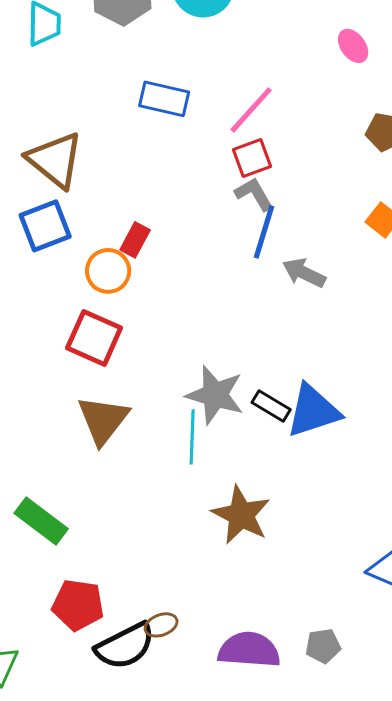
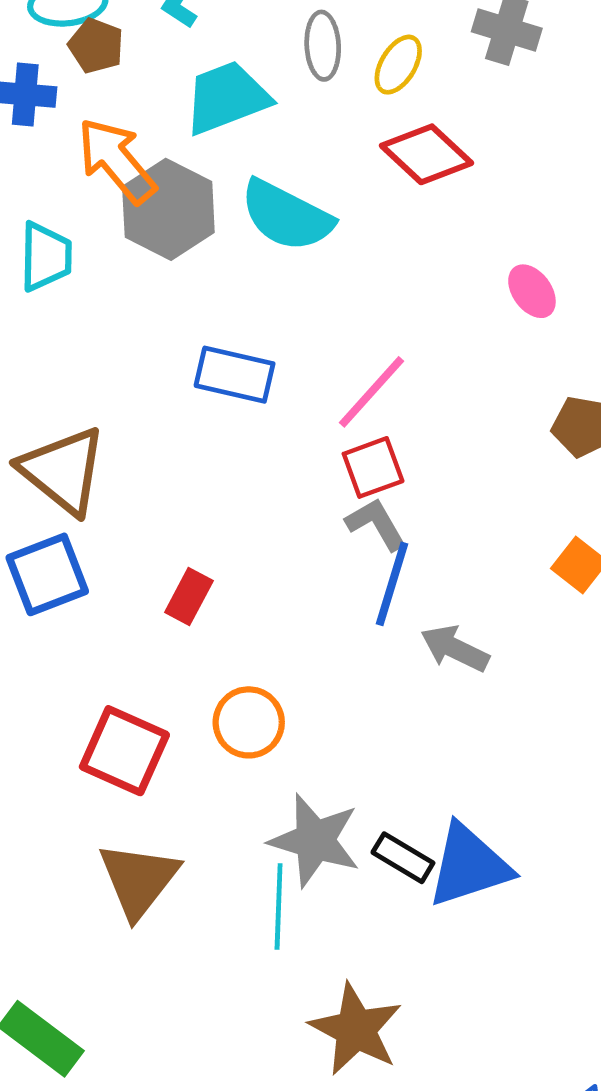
orange circle: (108, 271) -> (249, 722), moved

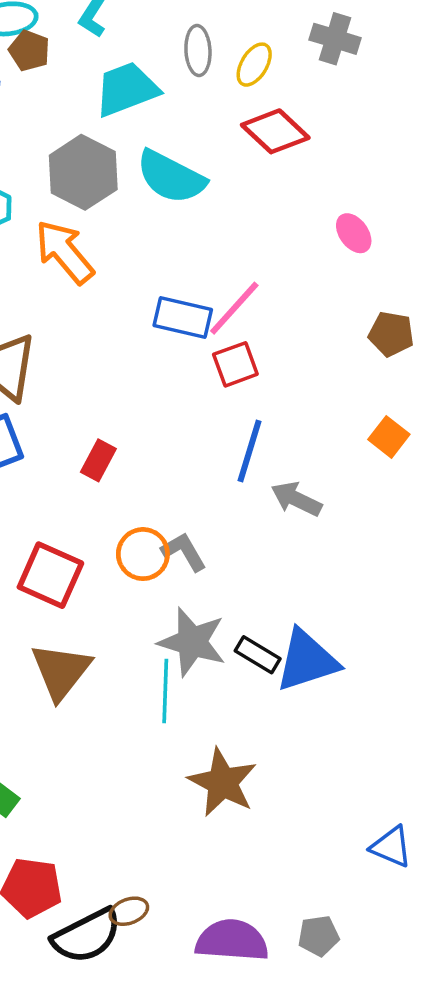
orange arrow: (117, 161) -> (64, 252), moved
blue rectangle: (235, 375) -> (183, 317), moved
gray L-shape: (376, 524) -> (184, 552), moved

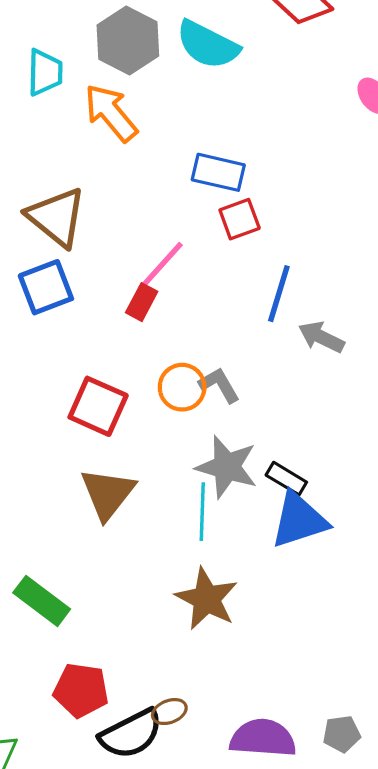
pink line: (234, 308) -> (161, 266), moved
red square: (235, 364) -> (240, 219), moved
blue triangle: (307, 661) -> (299, 520), moved
brown star: (223, 782) -> (207, 599), moved

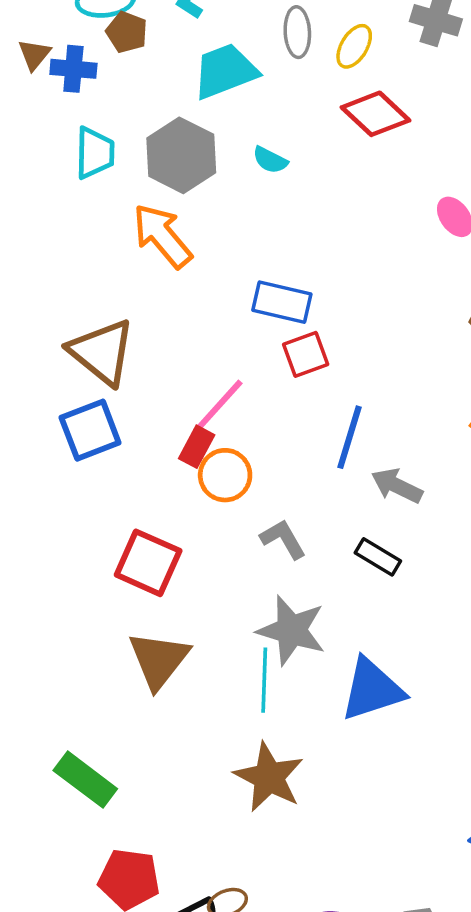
cyan semicircle: (208, 45) -> (270, 160), size x0.5
cyan trapezoid: (45, 72) -> (95, 153), moved
orange circle: (182, 387) -> (225, 475), moved
black rectangle: (286, 479) -> (378, 557), moved

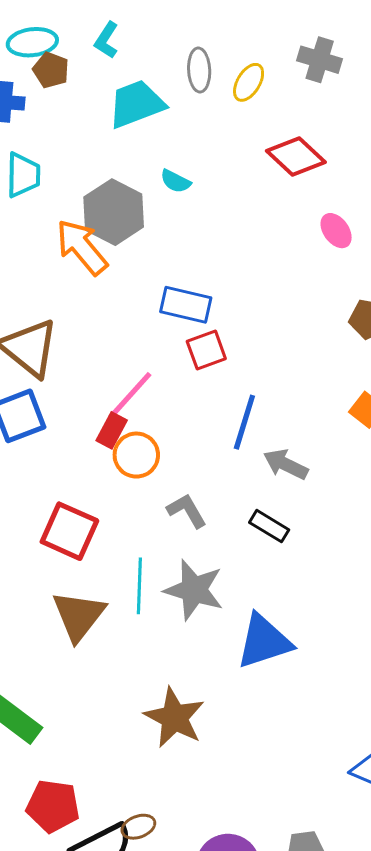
red diamond: (376, 114) -> (296, 156), moved
gray hexagon: (181, 155) -> (114, 212), moved
cyan line: (264, 680) -> (139, 586), moved

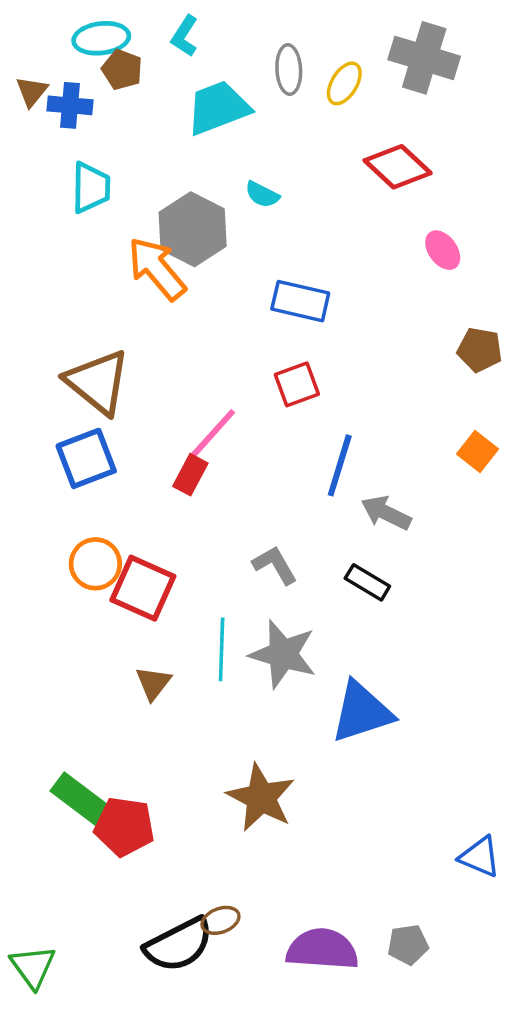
gray cross: (320, 60) -> (424, 58), size x1.4
blue rectangle: (186, 305) -> (300, 301), moved
orange circle: (136, 455) -> (95, 564), moved
brown triangle: (79, 616) -> (153, 683), size x0.6
red pentagon: (53, 806) -> (124, 827), moved

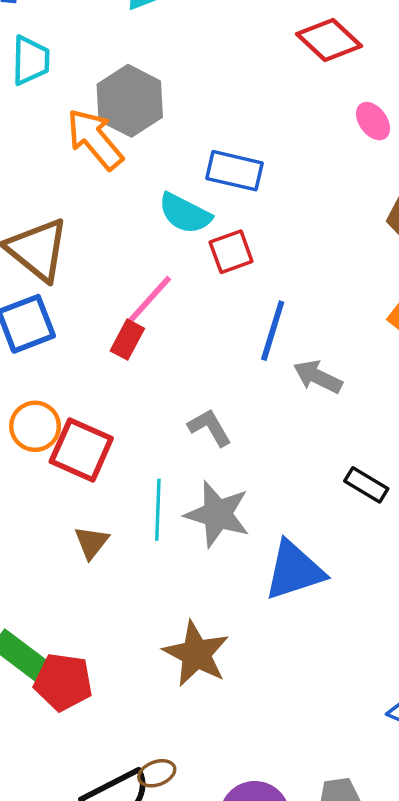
cyan semicircle: (262, 195) -> (185, 213), moved, size x1.6
black rectangle: (367, 582) -> (366, 485), moved

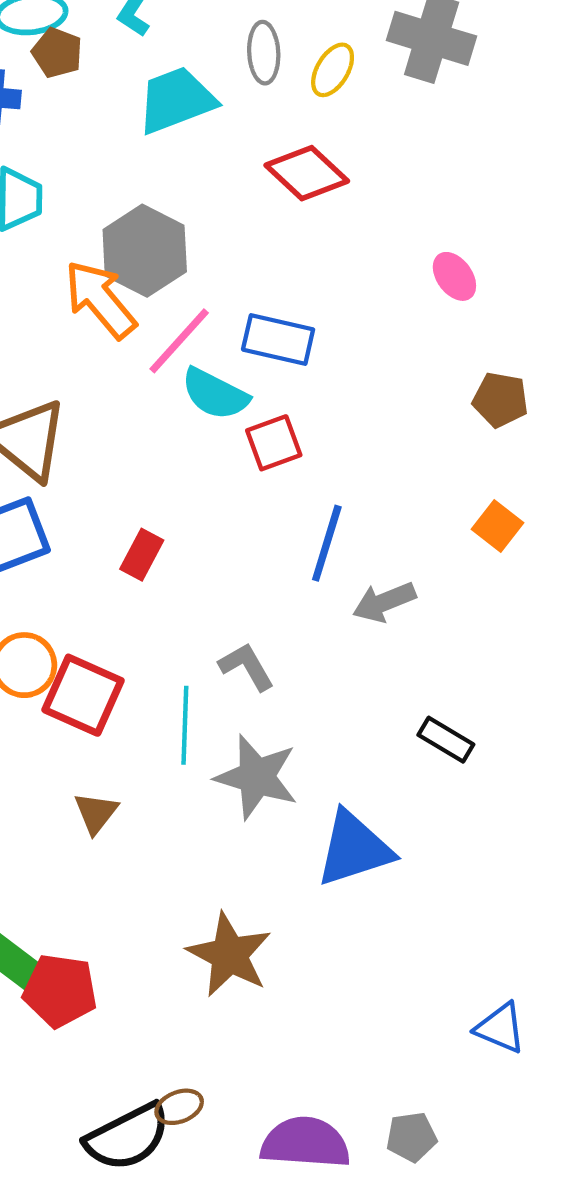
red diamond: (329, 40) -> (307, 173), moved
pink line: (148, 301) -> (179, 341), moved
gray arrow: (318, 377) -> (384, 602), turned -48
cyan line: (158, 510) -> (185, 725), moved

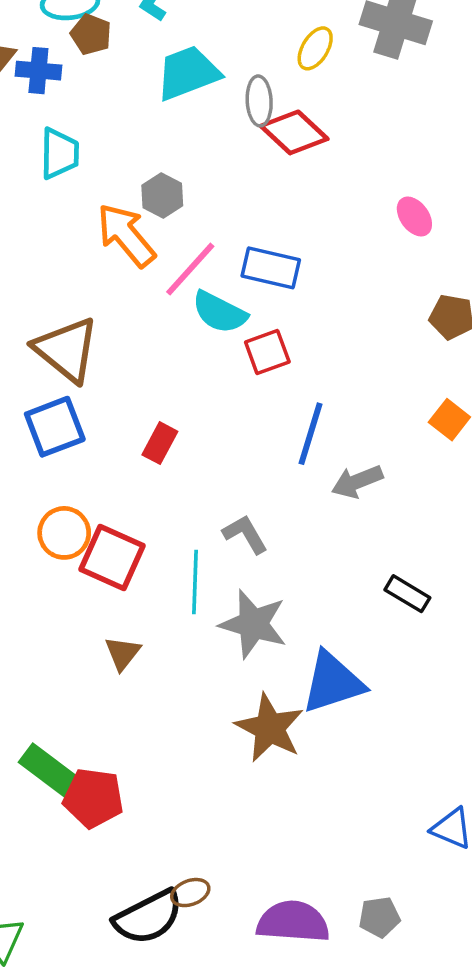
gray ellipse: (264, 53) -> (259, 101), moved
gray hexagon: (145, 251) -> (162, 195), size x0.6
brown star: (229, 955) -> (270, 728), moved

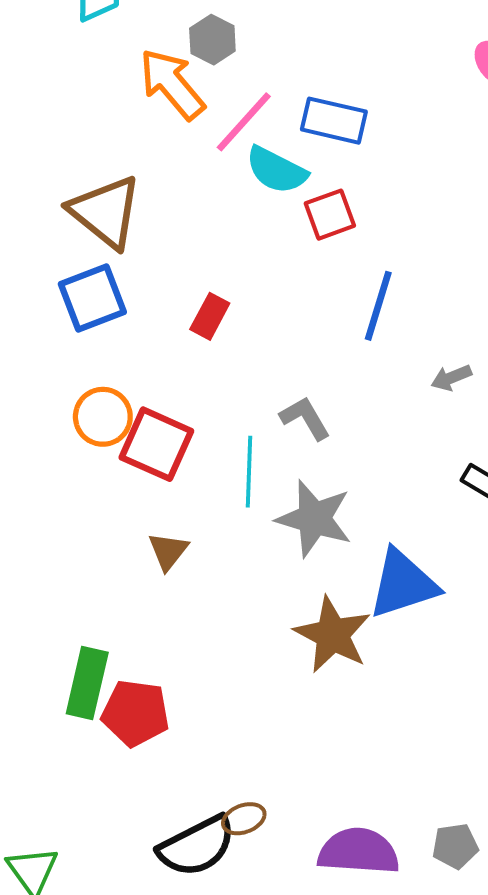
gray arrow: (357, 482) -> (451, 378), moved, size x0.7
green rectangle: (50, 771) -> (87, 683), turned 66

